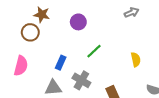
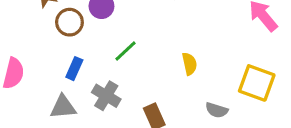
brown circle: (30, 32) -> (69, 22), moved

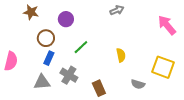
brown circle: (69, 22) -> (46, 38), moved

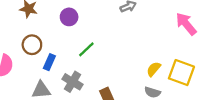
brown circle: (46, 38) -> (32, 45), moved
yellow semicircle: (121, 55) -> (154, 69), moved, turned -128

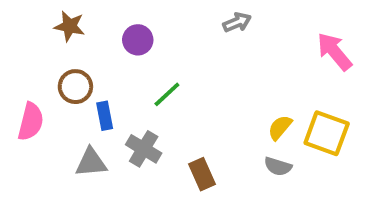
blue rectangle: (49, 62) -> (105, 116), turned -35

